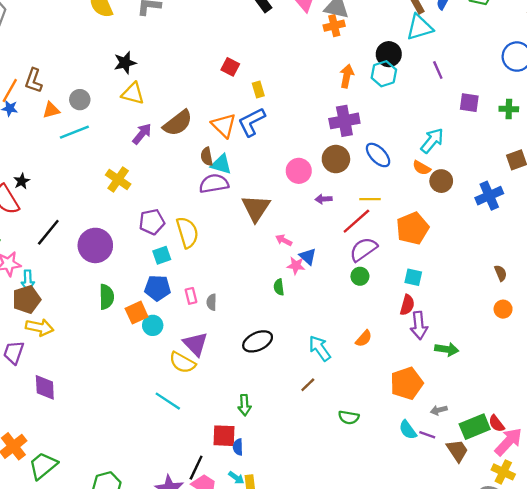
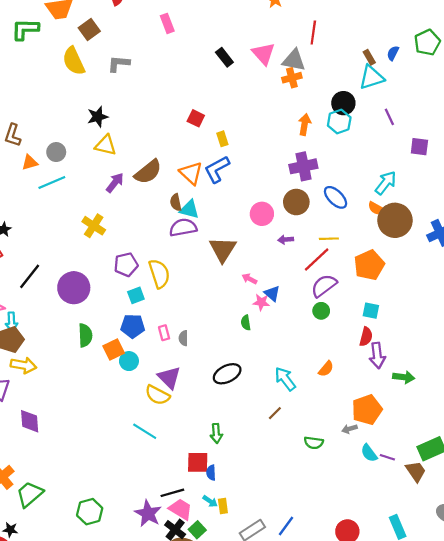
brown circle: (441, 181) -> (395, 220), size x1.6
gray arrow: (439, 410) -> (349, 429), moved
black line: (196, 468) -> (172, 493), turned 50

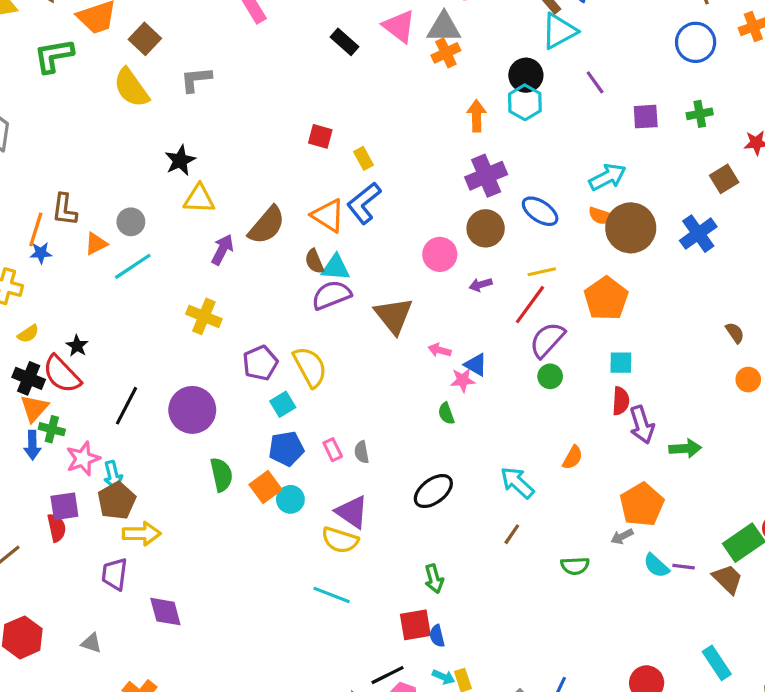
cyan arrow: (386, 183) -> (607, 177), turned 35

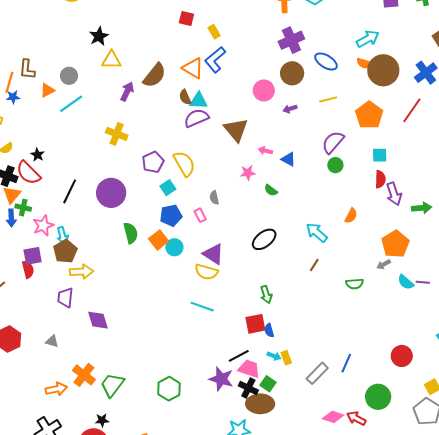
red line: (530, 305) -> (412, 110), moved
pink star: (463, 380) -> (248, 173), moved
green semicircle: (446, 413) -> (271, 190), turned -32
gray semicircle: (362, 452) -> (214, 198), moved

